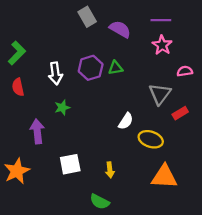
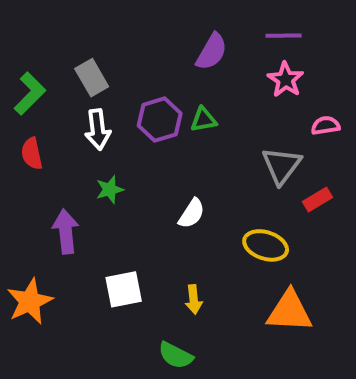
gray rectangle: (87, 17) -> (92, 78), moved
purple semicircle: (120, 29) -> (212, 52), turned 90
white semicircle: (126, 121) -> (192, 213), moved

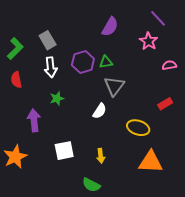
purple line: (284, 36) -> (158, 18), moved, turned 48
gray triangle: (282, 166) -> (114, 86), moved

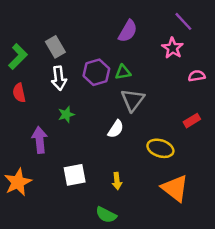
orange triangle: (151, 162) -> (175, 188), turned 35

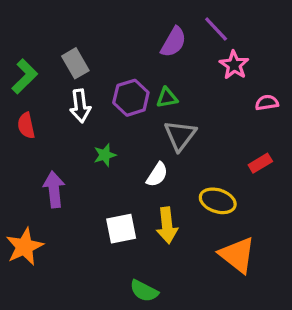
purple line: (183, 21) -> (216, 29), moved
green star: (66, 114) -> (105, 155), moved
white square: (75, 175) -> (121, 229), moved
yellow arrow: (117, 181) -> (167, 225), moved, size x1.5

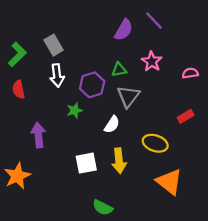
pink star: (234, 65) -> (152, 61), moved
purple hexagon: (131, 98) -> (92, 85), moved

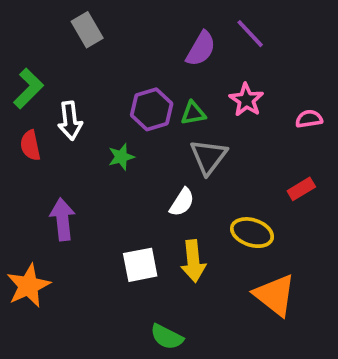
gray rectangle: (54, 45) -> (87, 30), moved
white arrow: (57, 75) -> (70, 121), moved
purple hexagon: (92, 85) -> (152, 109), moved
green star: (75, 110) -> (121, 157), moved

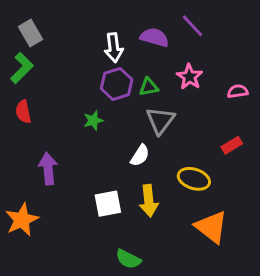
gray rectangle: (87, 30) -> (31, 33), moved
purple semicircle: (201, 49) -> (155, 37), turned -104
white arrow: (70, 121) -> (114, 48), moved

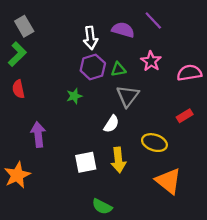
pink semicircle: (238, 91) -> (189, 73), size x1.5

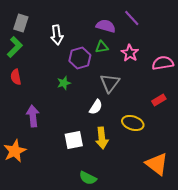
gray rectangle: (24, 26) -> (21, 23), turned 48
white arrow: (90, 38) -> (57, 35), moved
green triangle: (118, 69) -> (102, 47), moved
orange triangle: (168, 181) -> (157, 164), moved

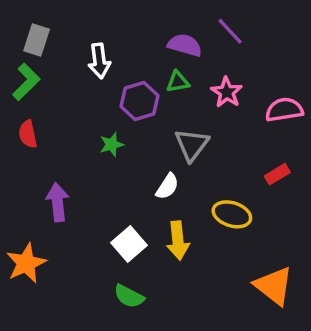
white square: (74, 140) -> (129, 244), turned -30
green semicircle: (88, 178) -> (129, 296), moved

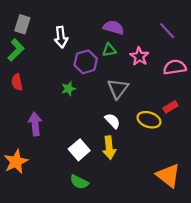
purple line: (230, 31) -> (167, 31), moved
white semicircle: (167, 186) -> (112, 121), moved, turned -77
yellow ellipse: (232, 214) -> (149, 120), moved

